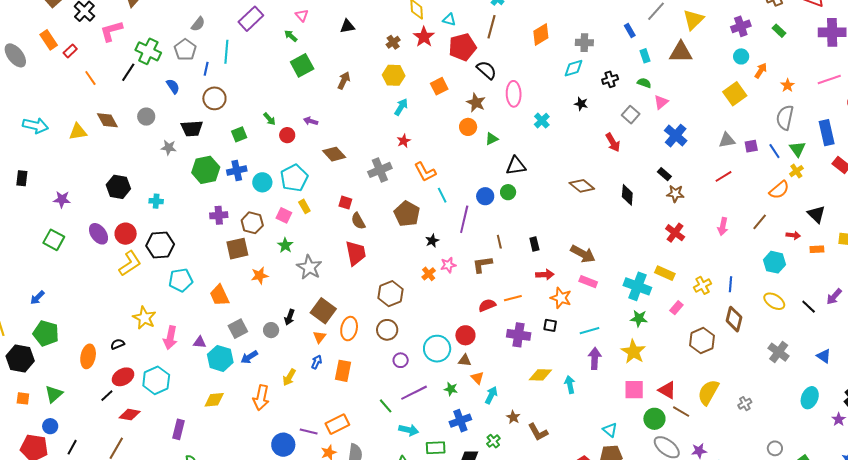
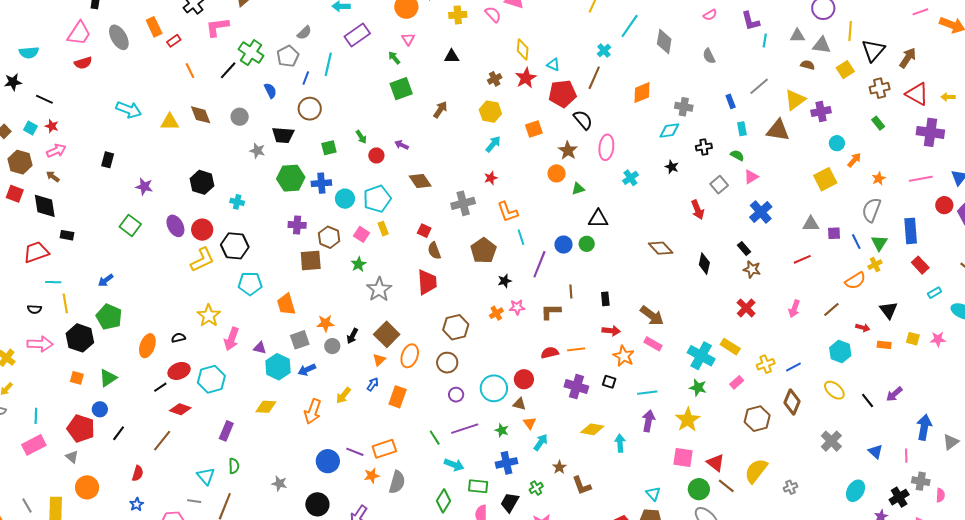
purple cross: (741, 26) -> (821, 111), moved
orange star: (260, 276) -> (325, 323), moved
blue line: (730, 284) -> (793, 367), turned 49

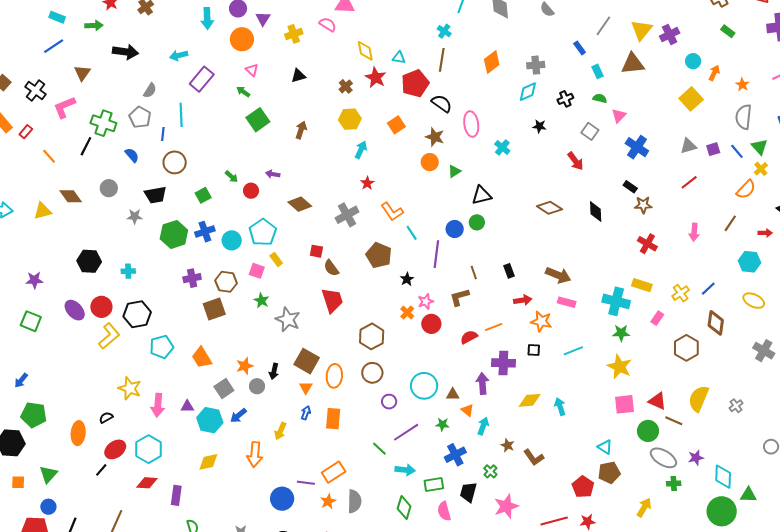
red circle: (524, 379) -> (431, 324), moved
red diamond: (180, 409) -> (147, 483), moved
purple arrow: (648, 421) -> (482, 384), moved

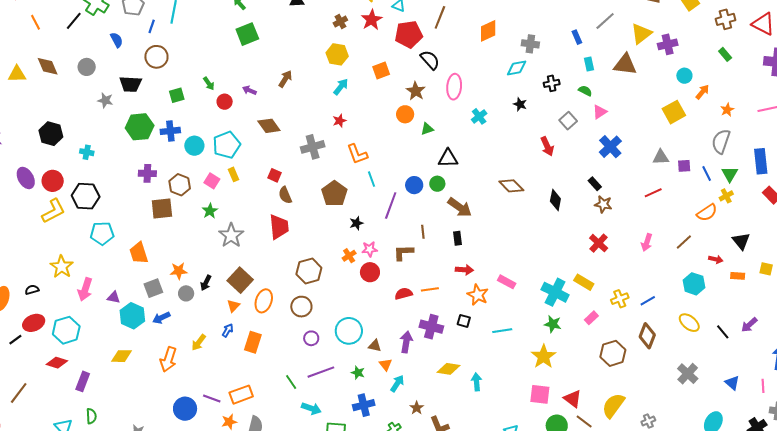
brown arrow: (301, 130) -> (285, 79), moved
brown arrow: (558, 275) -> (460, 207), moved

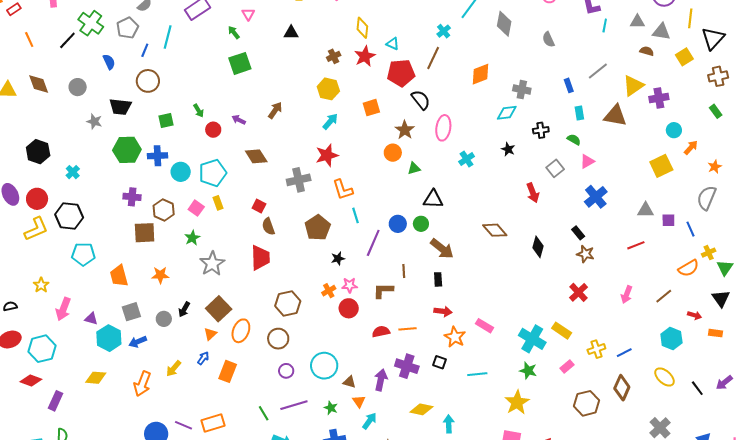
red star: (339, 121) -> (327, 155), size x1.6
cyan cross: (87, 152) -> (73, 172), turned 32
green triangle: (730, 174) -> (725, 268), moved
yellow star: (62, 267) -> (41, 285), size x0.7
orange star: (179, 271) -> (160, 275), moved

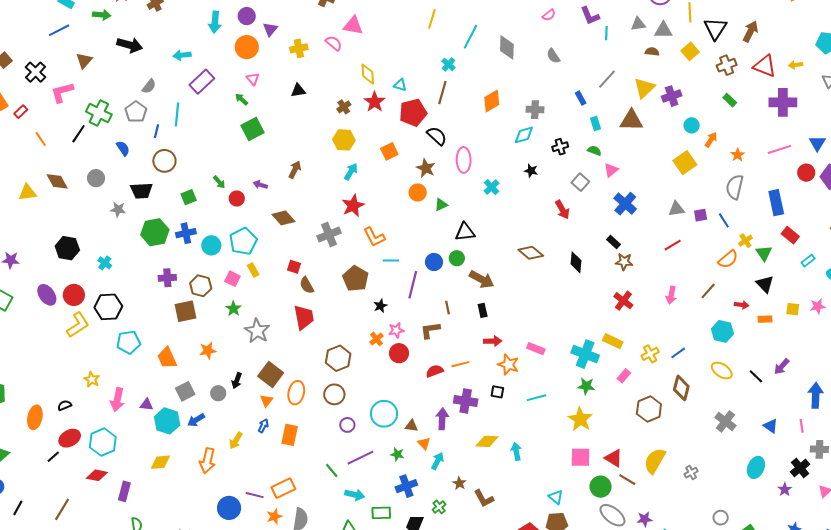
cyan line: (355, 215) -> (391, 260), turned -63

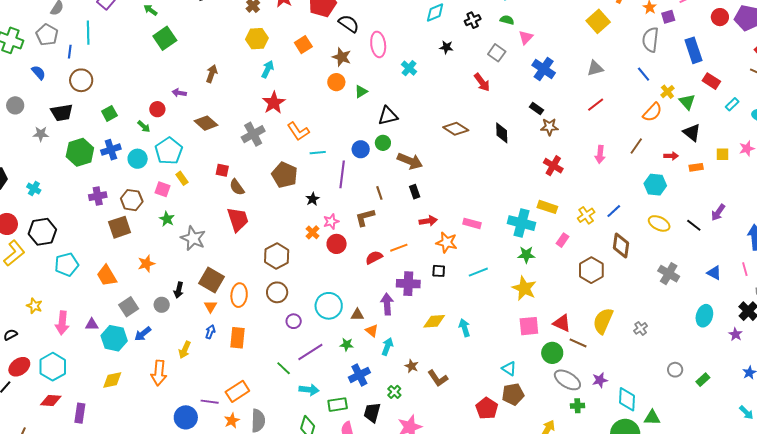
green arrow: (219, 182) -> (144, 126), moved
purple square: (701, 215) -> (668, 17), moved

